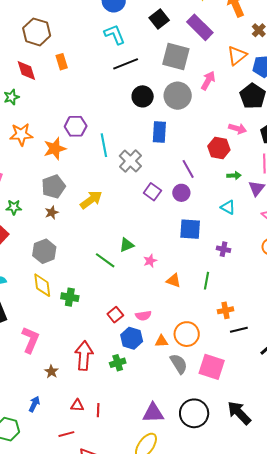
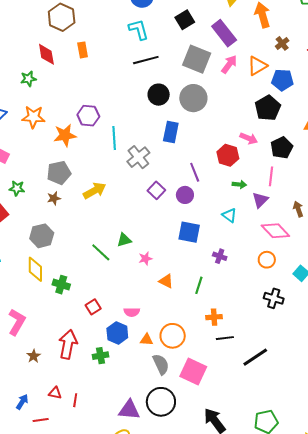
pink arrow: (208, 81) -> (229, 64), moved
red square: (115, 315) -> (93, 307), moved
blue arrow: (34, 404) -> (22, 402), moved
black circle: (194, 413) -> (161, 402), moved

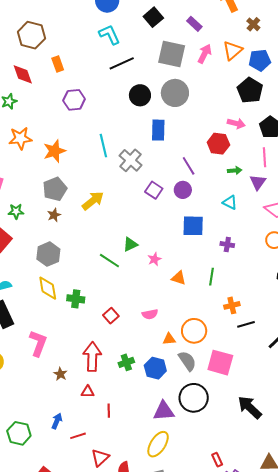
purple rectangle: (224, 33) -> (194, 24), size x0.6
purple hexagon: (88, 116) -> (74, 100), moved
blue hexagon: (117, 333) -> (155, 368), moved
red triangle: (55, 393) -> (88, 392), moved

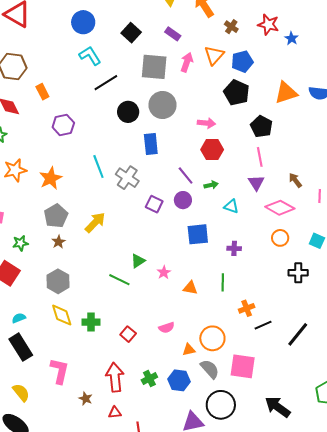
pink arrow: (236, 123) -> (206, 123), moved
green arrow: (235, 170) -> (211, 185), moved

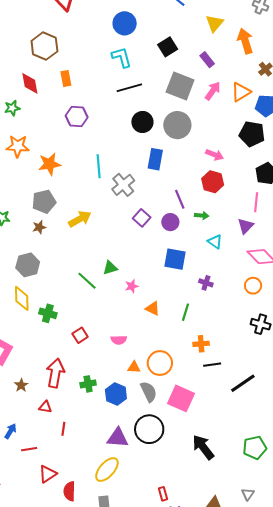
black pentagon: (236, 93) -> (252, 134), turned -30

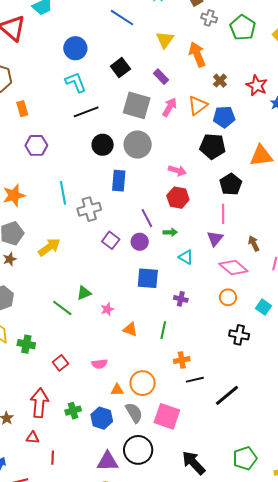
gray cross: (123, 185) -> (89, 209), turned 30

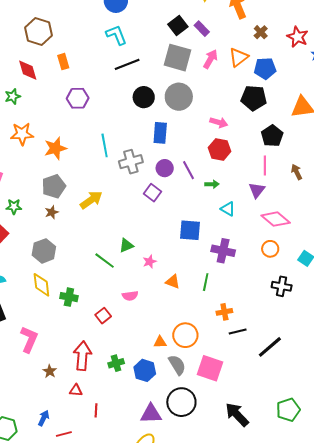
black square: (120, 68) -> (178, 26), moved
purple circle: (140, 242) -> (165, 168), moved
brown arrow: (254, 244) -> (297, 172), moved
purple cross: (181, 299) -> (223, 251), size x1.6
pink semicircle: (99, 364) -> (130, 296), moved

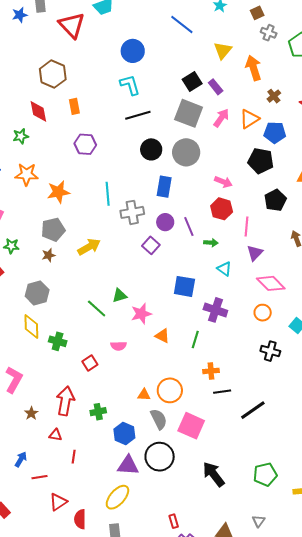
pink line: (265, 165) -> (246, 226), moved
pink star: (150, 262) -> (141, 314), size x1.5
blue hexagon: (145, 370) -> (124, 434), moved

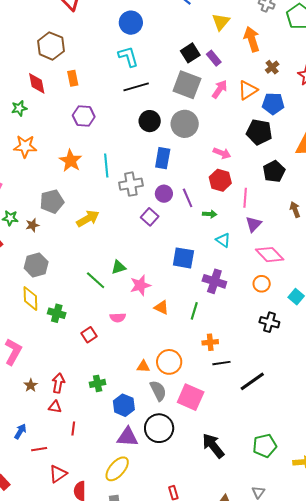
orange star: (58, 192) -> (71, 161), moved, turned -30
brown star: (48, 255) -> (32, 225), moved
red arrow: (65, 401) -> (58, 383), moved, size x0.7

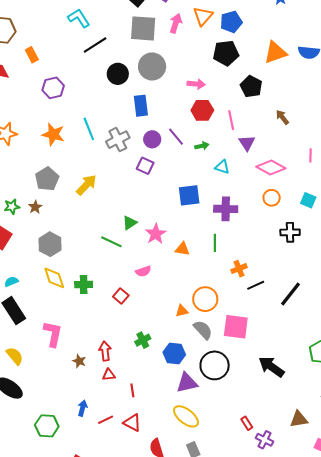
yellow ellipse: (117, 469) -> (186, 416), turned -76
red triangle: (58, 474) -> (132, 423), moved, turned -42

